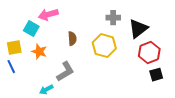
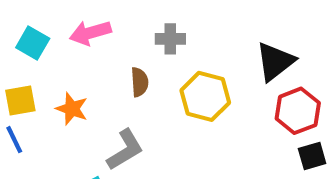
gray cross: (113, 18) -> (170, 39), moved
cyan square: (31, 29) -> (33, 43), moved

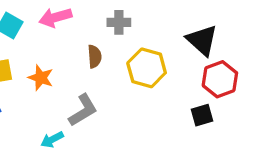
black triangle: (275, 61) -> (202, 40), turned -40
black square: (312, 156) -> (202, 115), moved

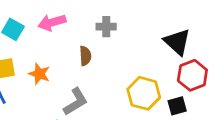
yellow hexagon: (147, 68) -> (144, 93), moved

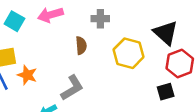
orange star: (39, 74) -> (27, 75), moved
yellow hexagon: (144, 93) -> (129, 53), moved

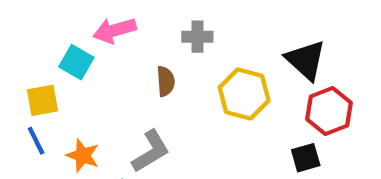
cyan square: (14, 21) -> (76, 62), moved
orange star: (27, 75) -> (83, 156), moved

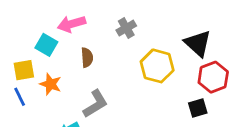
gray cross: (197, 37) -> (126, 28), turned -30
brown semicircle: (166, 81) -> (87, 57), moved
orange star: (83, 156) -> (51, 84), moved

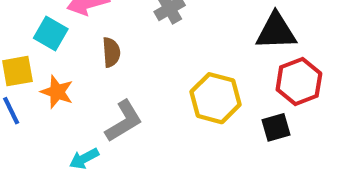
black triangle: (198, 43) -> (276, 31), turned -44
yellow hexagon: (157, 66) -> (216, 98), moved

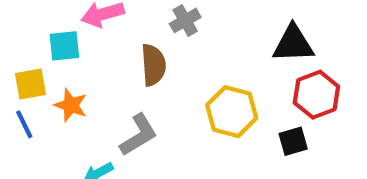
cyan square: (51, 34) -> (64, 46), turned -36
brown semicircle: (111, 52) -> (153, 65), moved, size x1.4

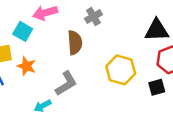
cyan square: (64, 46) -> (23, 31), turned 36

